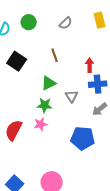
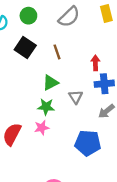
gray semicircle: (66, 23) -> (69, 17), size x1.5
black square: (17, 61) -> (25, 48), moved

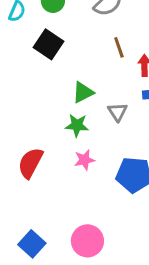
brown line: (57, 52) -> (119, 47), moved
pink star: (42, 128) -> (84, 160), moved

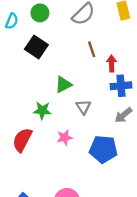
gray triangle: (117, 112) -> (83, 107), moved
green star: (77, 125) -> (42, 110), moved

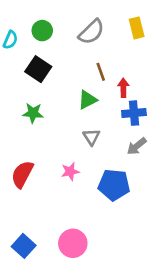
green triangle: (63, 85) -> (87, 100), moved
green star: (42, 110) -> (33, 113), moved

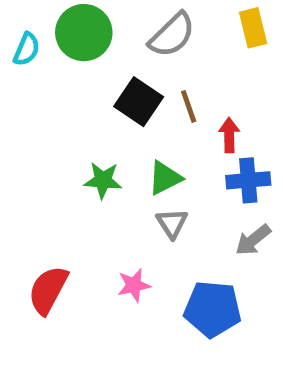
green circle: (42, 31) -> (84, 33), size x1.5
black square: (38, 69) -> (139, 102), moved
green triangle: (87, 100) -> (165, 178), moved
green star: (33, 113) -> (103, 180), moved

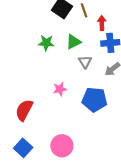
gray triangle: (172, 223) -> (85, 62), moved
red semicircle: (48, 290) -> (24, 110), moved

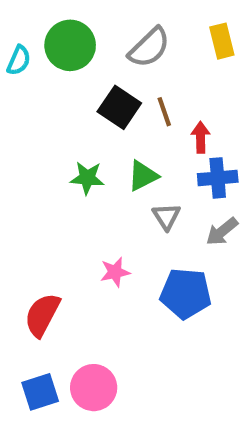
pink circle: (62, 146) -> (94, 388), moved
blue square: (23, 148) -> (40, 392), turned 30

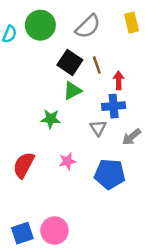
green triangle: (143, 176) -> (72, 91), moved
green star: (87, 178) -> (51, 119), moved
blue cross: (218, 178) -> (114, 106), moved
red semicircle: (42, 315) -> (24, 165), moved

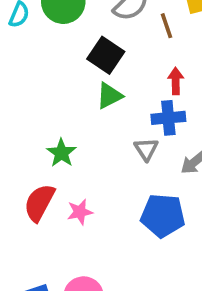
brown line: (97, 65) -> (167, 26), moved
green star: (51, 119) -> (61, 153), moved, turned 30
pink star: (67, 161) -> (80, 212), moved

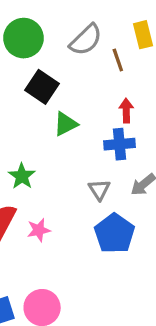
black square: (106, 55) -> (42, 87), moved
gray triangle: (146, 149) -> (99, 190), moved
blue pentagon: (163, 216) -> (114, 233), turned 30

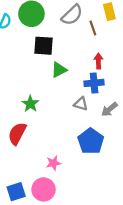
black square: (42, 87) -> (44, 46), turned -30
gray triangle: (99, 190) -> (81, 104), moved, turned -40
pink star: (39, 230) -> (53, 163), moved

